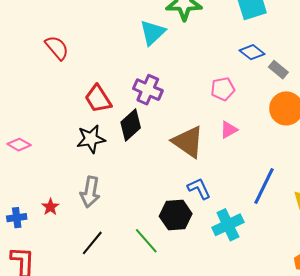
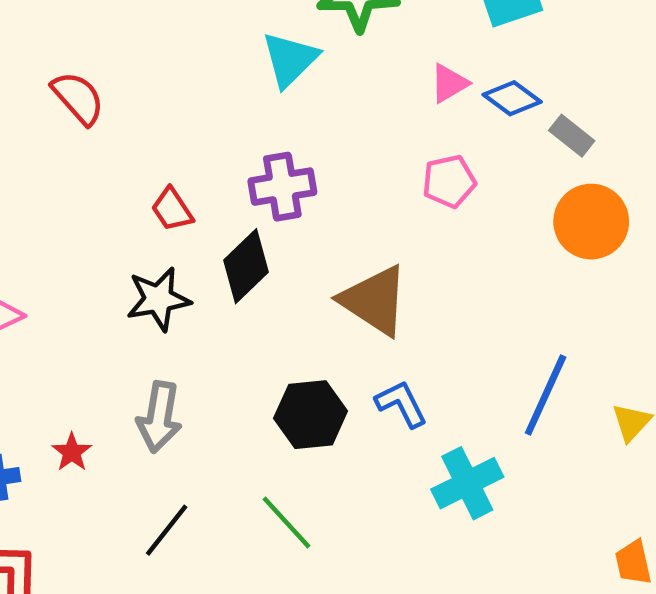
purple cross: (148, 90) -> (282, 187), turned -32
red trapezoid: (98, 99) -> (172, 209), size x0.7
pink triangle: (229, 130) -> (449, 83), moved
black hexagon: (176, 215) -> (311, 415), moved

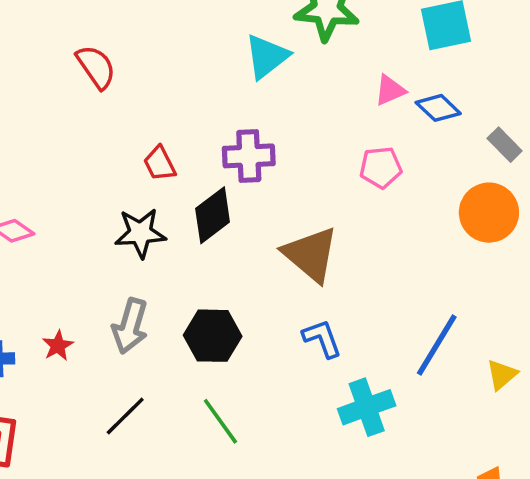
gray rectangle: (572, 136) -> (505, 145), moved
black hexagon: (311, 415) -> (213, 336), moved

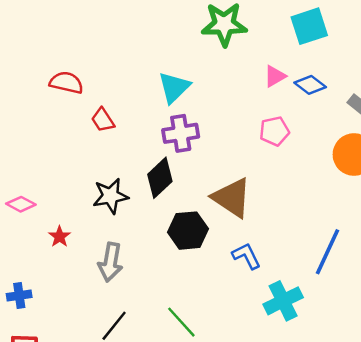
cyan triangle: (267, 56) -> (174, 87), moved
red semicircle: (96, 67) -> (66, 83), turned -36
red trapezoid: (160, 164) -> (103, 120), moved
black hexagon: (213, 336) -> (188, 231), moved
red star: (58, 346) -> (60, 237), moved

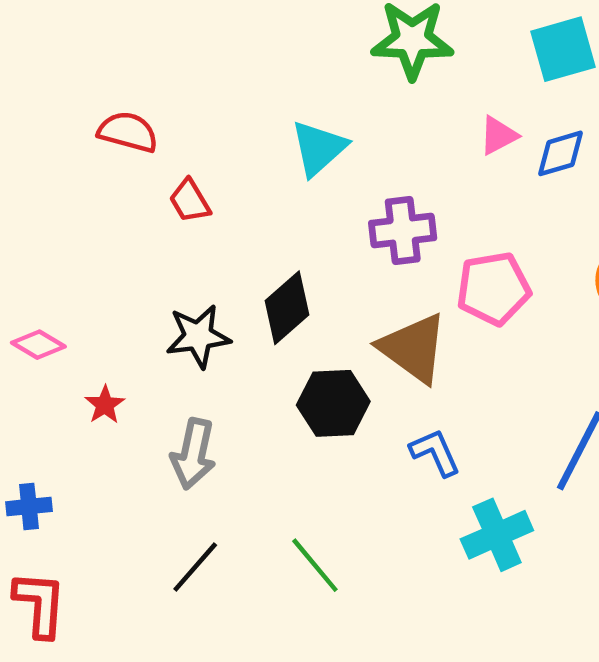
blue diamond: (310, 85) -> (560, 153), turned -56
pink pentagon: (274, 131) -> (493, 289), moved, size x1.4
purple cross: (181, 133) -> (403, 231), moved

